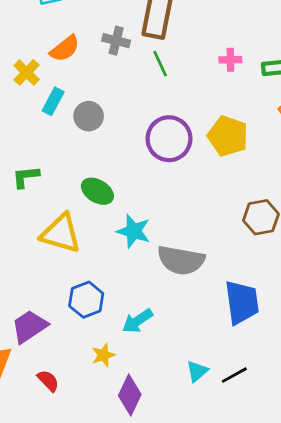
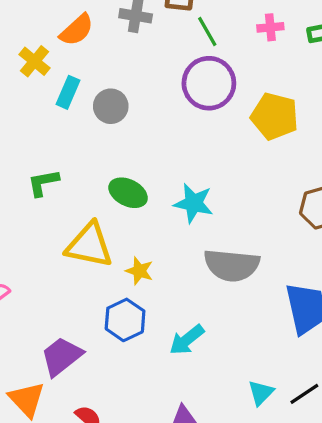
green line: (160, 64) -> (207, 32), moved
purple circle: (169, 139) -> (209, 83), moved
cyan star: (134, 231) -> (193, 203), moved
yellow star: (103, 355) -> (139, 271), moved, turned -30

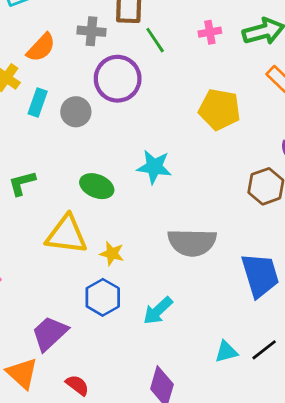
purple circle: (209, 83) -> (118, 79), moved
cyan star: (193, 203) -> (154, 167), moved
cyan triangle: (261, 393) -> (226, 352), turned 35

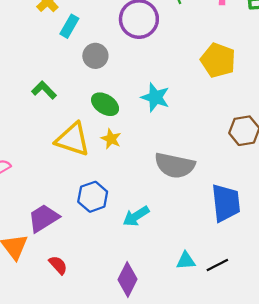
gray circle: (76, 112) -> (95, 56), moved
green L-shape: (22, 183) -> (44, 90), turned 50
yellow star: (112, 254) -> (111, 139), moved

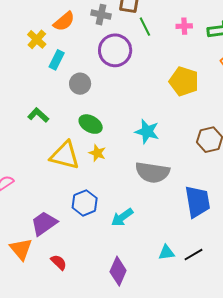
cyan star: (155, 97) -> (147, 132), moved

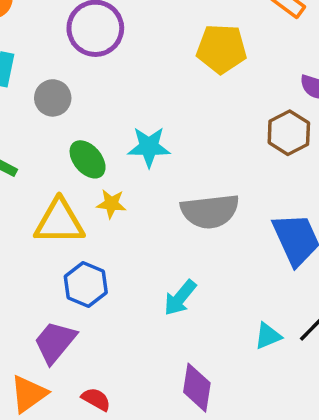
green ellipse: (91, 124) -> (88, 159), turned 35
cyan star: (147, 132) -> (149, 147), moved
blue hexagon: (85, 203) -> (86, 285), moved
orange triangle: (21, 249) -> (29, 394), turned 50

